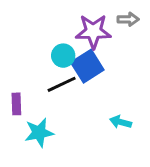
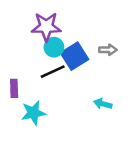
gray arrow: (128, 19) -> (108, 50), moved
purple star: (93, 31) -> (46, 27), moved

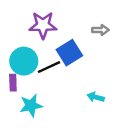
cyan circle: (54, 47) -> (24, 61), moved, size x1.5
gray arrow: (108, 50) -> (100, 30), moved

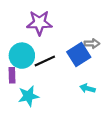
gray arrow: (100, 30) -> (92, 44), moved
blue square: (69, 53) -> (79, 54), moved

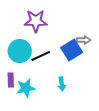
purple rectangle: (12, 75) -> (11, 80), moved
cyan arrow: (87, 88) -> (62, 84), moved, turned -112

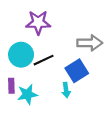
gray arrow: (84, 40) -> (90, 43), size x1.6
blue square: (72, 50) -> (77, 71), moved

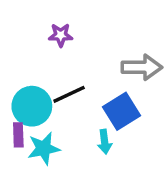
purple star: (38, 23) -> (61, 35), size x0.6
cyan circle: (21, 55) -> (32, 106), moved

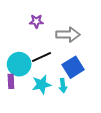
gray arrow: (142, 67) -> (68, 35), moved
cyan star: (44, 148) -> (42, 85), moved

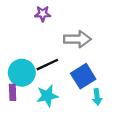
purple star: (36, 21) -> (43, 14), moved
cyan arrow: (63, 86) -> (97, 97), moved

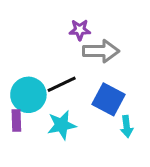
purple star: (43, 14) -> (80, 30), moved
blue square: (83, 76) -> (109, 99), turned -30

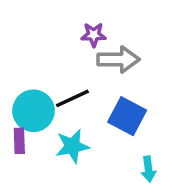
cyan arrow: (127, 127) -> (148, 169), moved

